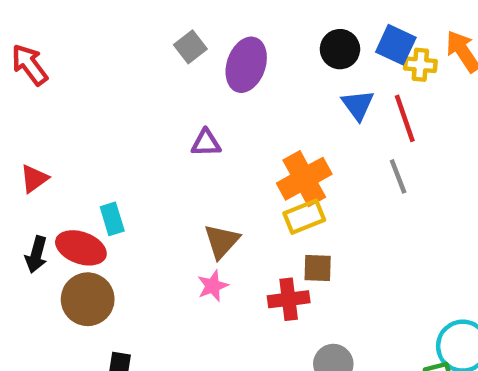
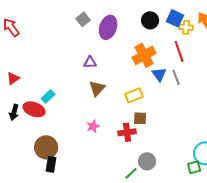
blue triangle: (358, 105) -> (159, 74), moved
orange cross: (304, 179) -> (144, 55), moved
cyan rectangle: (112, 219) -> (48, 96), turned 64
brown triangle: (222, 241) -> (97, 88), moved
brown circle: (88, 299) -> (46, 147), moved

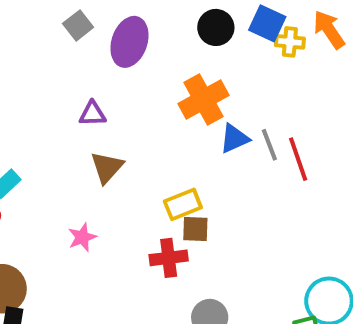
red line: (179, 51) -> (298, 159), moved
blue triangle: (159, 74) -> (234, 139), turned 42
yellow rectangle: (134, 95) -> (183, 204), moved
pink star: (93, 126) -> (82, 237), moved

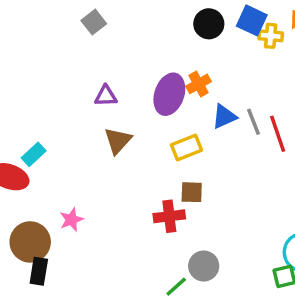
purple ellipse: (129, 42) -> (169, 94), moved
orange cross: (204, 99) -> (199, 84), size x0.6
yellow rectangle: (183, 204) -> (186, 147), moved
pink star: (82, 237) -> (71, 220), moved

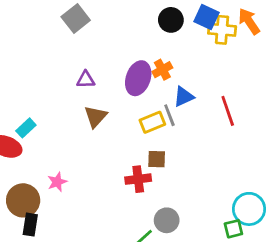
gray square: (94, 22) -> (76, 18), size x1.4
yellow cross: (271, 36) -> (222, 30), size x1.4
gray line: (253, 122) -> (169, 115), moved

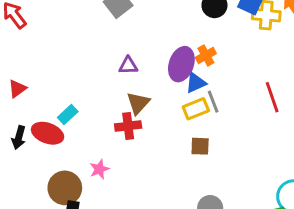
blue triangle: (184, 97) -> (196, 83), moved
red cross: (138, 179) -> (128, 126), moved

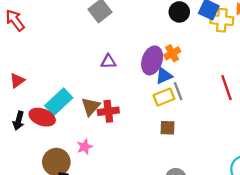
brown triangle: (138, 103) -> (91, 107), moved
cyan rectangle: (68, 114) -> (59, 102), size x1.6

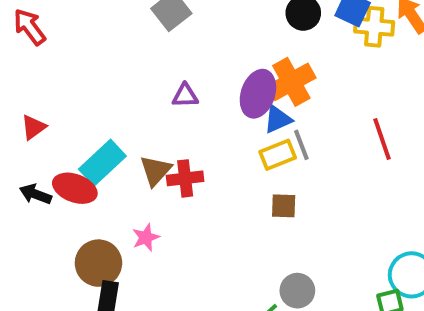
orange cross: (172, 53) -> (291, 82), size x1.6
black arrow: (18, 121) -> (35, 194), turned 96

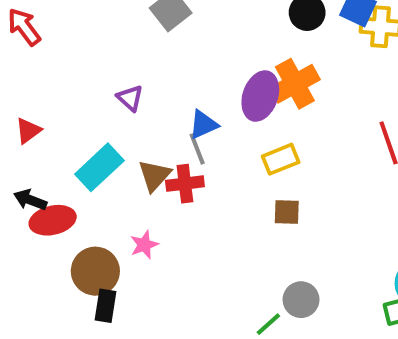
purple triangle: (185, 96) -> (130, 98), moved, turned 44
blue triangle: (278, 119) -> (203, 125), moved
gray line: (301, 145) -> (197, 149), moved
red ellipse: (75, 188) -> (53, 220), moved, turned -33

